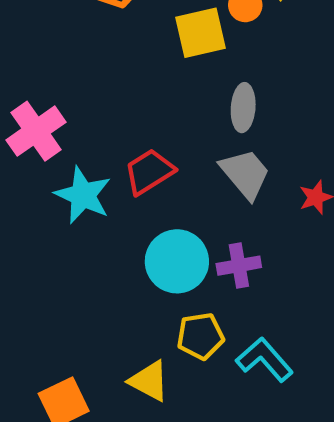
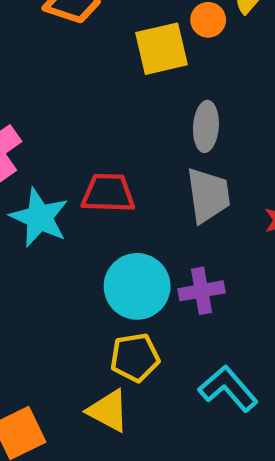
red trapezoid: (149, 172) -> (108, 193), turned 34
gray trapezoid: (245, 174) -> (208, 195), turned 32
yellow pentagon: (200, 336) -> (135, 357), moved

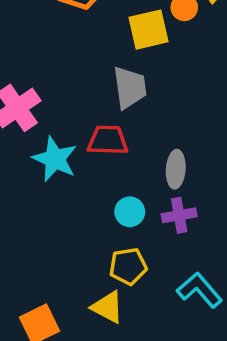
gray ellipse: (206, 126) -> (176, 169), moved
gray trapezoid: (208, 195) -> (130, 87), moved
cyan circle: (137, 286) -> (130, 212), size x0.6

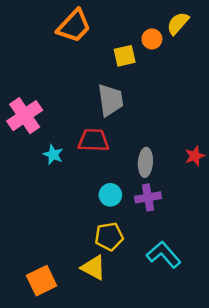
yellow square: (148, 30) -> (125, 56), size x0.7
cyan star: (55, 159) -> (53, 155), size x0.6

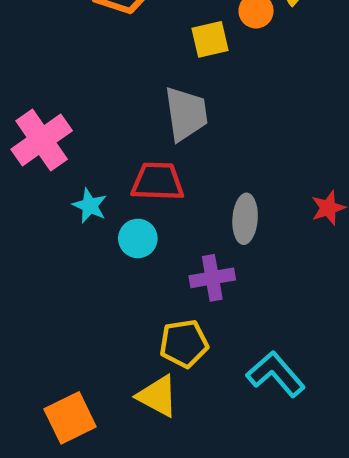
cyan circle: (110, 195) -> (138, 238), moved
purple cross: (148, 197) -> (212, 278), moved

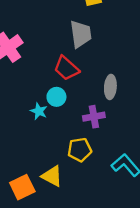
red trapezoid: (158, 182) -> (66, 68), turned -140
cyan star: (90, 206) -> (39, 111), moved
yellow triangle: (158, 396) -> (52, 176), moved

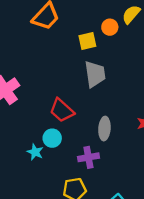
gray trapezoid: (81, 34) -> (95, 74), moved

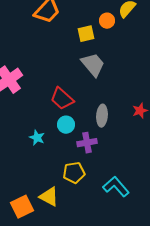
gray trapezoid: (95, 74) -> (93, 65), turned -32
cyan circle: (52, 138) -> (66, 125), moved

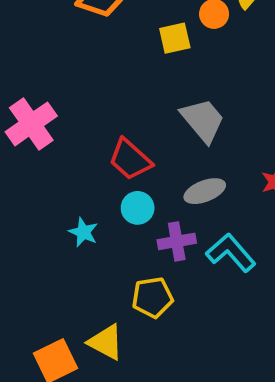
gray trapezoid: (93, 65) -> (203, 120), moved
gray ellipse: (102, 116) -> (205, 191), turned 65
cyan L-shape: (116, 187) -> (231, 253), moved

